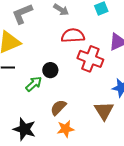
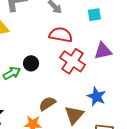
brown semicircle: (58, 107) -> (47, 104), moved

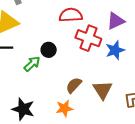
blue star: (97, 96) -> (115, 50), moved, turned -30

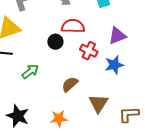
red cross: (88, 38) -> (89, 51), size x0.7
black circle: (49, 50) -> (55, 42), moved
brown semicircle: (74, 85) -> (70, 84), moved

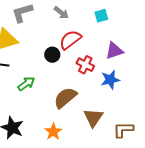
red semicircle: (73, 26) -> (70, 40), turned -40
brown semicircle: (70, 84) -> (65, 98), size x1.4
orange star: (59, 119) -> (53, 132), turned -30

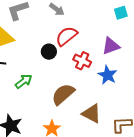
cyan square: (101, 16) -> (121, 13), moved
blue star: (110, 80) -> (108, 75), turned -30
brown triangle: (93, 118) -> (92, 113), turned -35

